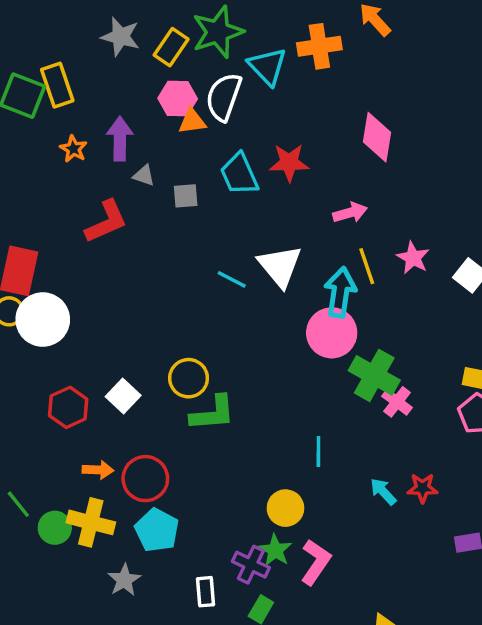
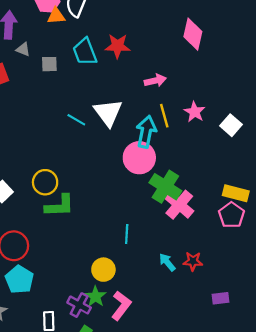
pink diamond: (377, 137) -> (193, 34), moved
pink cross: (397, 402) -> (179, 205), size x1.5

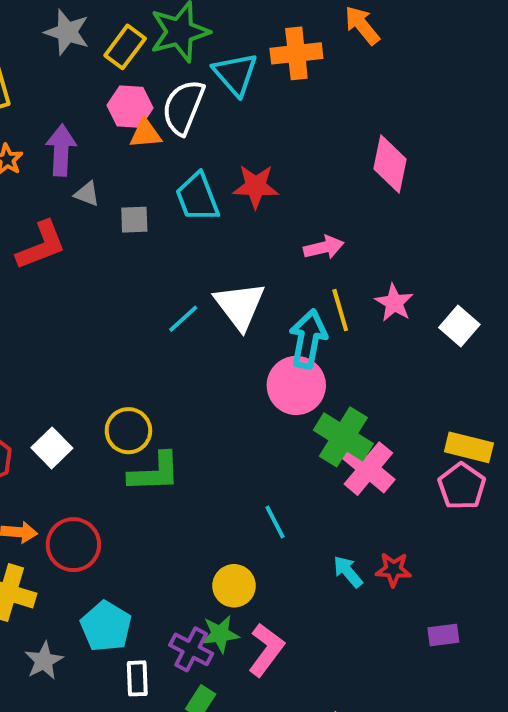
cyan line: (76, 120) -> (183, 319), turned -72
cyan line: (127, 234) -> (275, 522), turned -30
cyan pentagon: (19, 280) -> (106, 626), moved
green star: (95, 297) -> (220, 634), turned 30

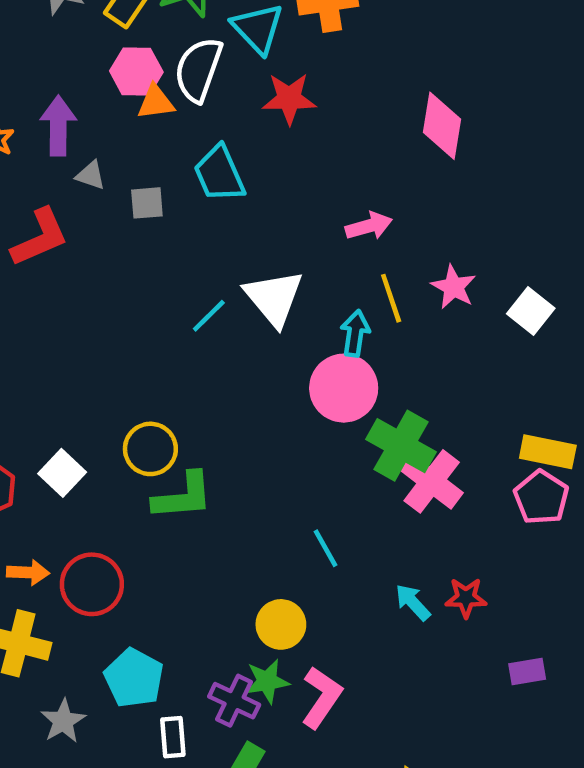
red star: (256, 186) -> (289, 99), moved
cyan arrow: (308, 339) -> (355, 333), size x0.7

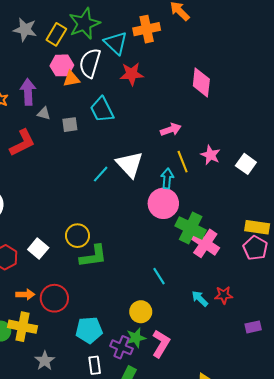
cyan pentagon: (134, 678) -> (89, 330), moved, turned -30

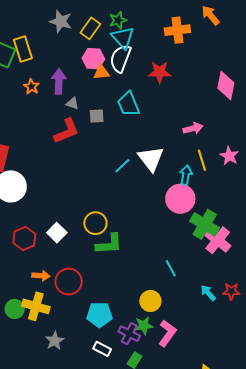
green star: (84, 24) -> (118, 20), size x0.6
cyan triangle: (116, 43) -> (123, 38), moved
red L-shape: (22, 143) -> (67, 131), moved
white rectangle: (95, 365) -> (102, 349), turned -60

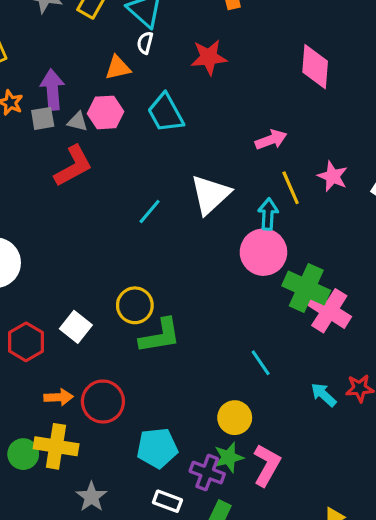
white semicircle: (120, 58) -> (145, 43), size x0.5
pink hexagon: (93, 59) -> (106, 112), moved
gray square: (97, 116) -> (43, 118), moved
white triangle: (151, 159) -> (210, 195), turned 32
cyan line: (122, 166) -> (150, 212), moved

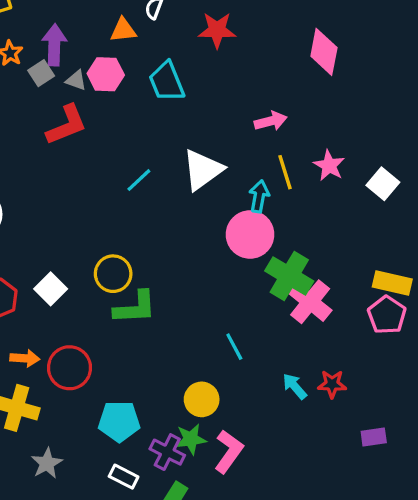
gray square: (43, 118) -> (41, 73), turned -30

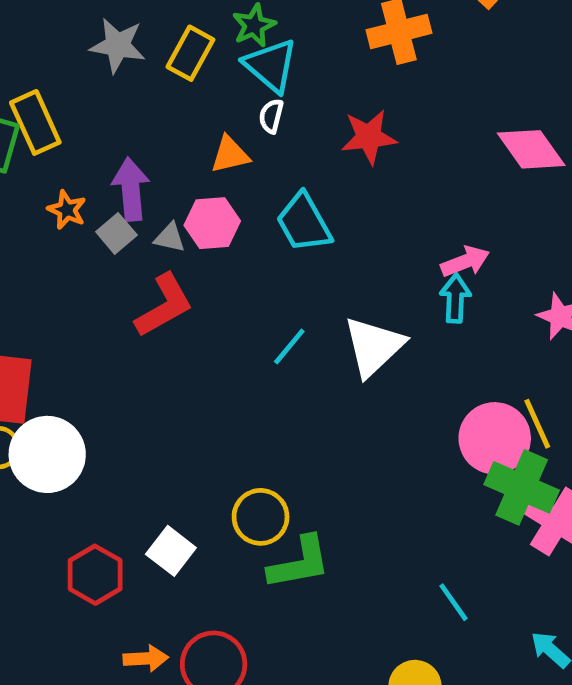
pink diamond: (324, 52) -> (531, 149), turned -39
yellow line: (285, 172) -> (537, 424), moved
cyan line: (139, 180) -> (289, 346), moved
cyan arrow: (259, 196) -> (455, 298), moved
pink circle: (250, 235) -> (495, 438), moved

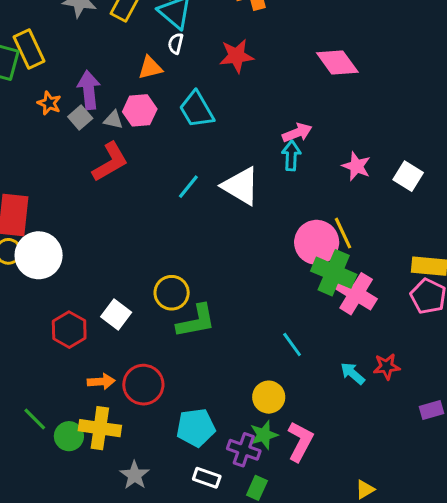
white triangle: (374, 346) -> (241, 186), turned -45

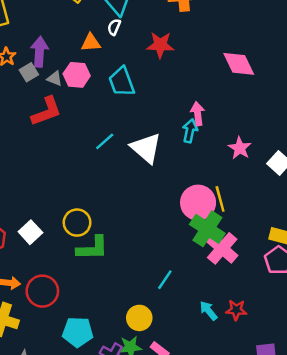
pink arrow: (297, 133) -> (198, 114), turned -85
cyan line: (292, 344) -> (165, 280), turned 60

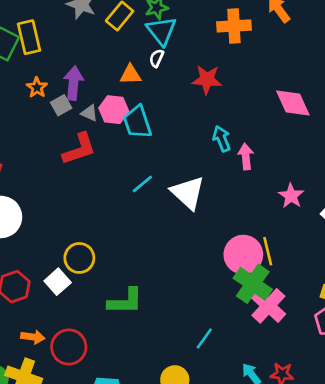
cyan trapezoid: (122, 82) -> (137, 122), moved
cyan arrow: (190, 131) -> (222, 139), moved, turned -35
yellow circle: (77, 223) -> (79, 258), moved

